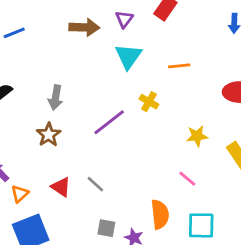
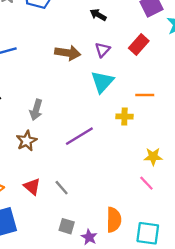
yellow cross: (149, 102) -> (124, 116), moved, turned -35
pink line: (187, 179) -> (146, 183), moved

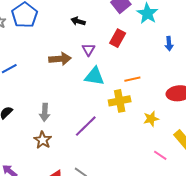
cyan triangle: (102, 82) -> (94, 76), turned -50
yellow cross: (124, 116) -> (120, 101), size x1.5
yellow star: (153, 157) -> (151, 119), moved
pink line: (146, 183) -> (160, 155), moved

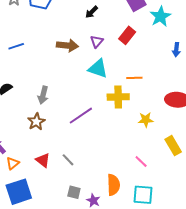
black arrow: (78, 21) -> (92, 12), turned -72
pink line: (160, 155) -> (141, 162), moved

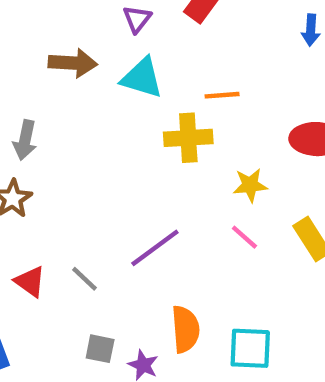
brown arrow: (67, 46) -> (73, 63), moved
purple line: (81, 116) -> (155, 248), moved
pink line: (141, 162) -> (244, 237), moved

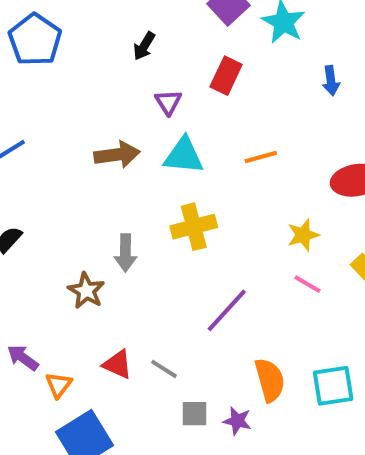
yellow cross: (188, 138) -> (194, 227), moved
gray arrow: (25, 140) -> (125, 253), moved
gray line: (85, 279) -> (164, 369), moved

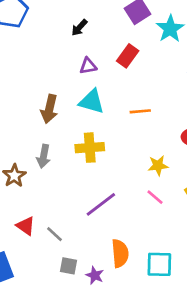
purple triangle: (168, 102) -> (88, 66), turned 42
brown arrow: (117, 155) -> (49, 109), moved, turned 100

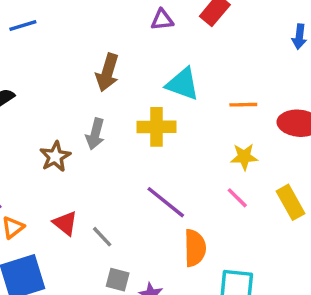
cyan triangle: (92, 102) -> (183, 84), moved
orange line: (140, 111) -> (243, 105), moved
purple line: (101, 204) -> (166, 202), turned 72
orange semicircle: (120, 253) -> (195, 248), moved

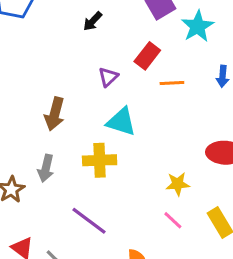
purple triangle: (162, 20) -> (108, 77), moved, turned -35
orange line: (243, 105) -> (172, 83), moved
purple line: (166, 202) -> (89, 221), moved

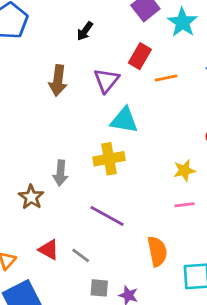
purple triangle: (108, 77) -> (106, 80), size x1.4
brown arrow: (55, 114) -> (58, 81), moved
pink line: (173, 220) -> (184, 205), turned -42

